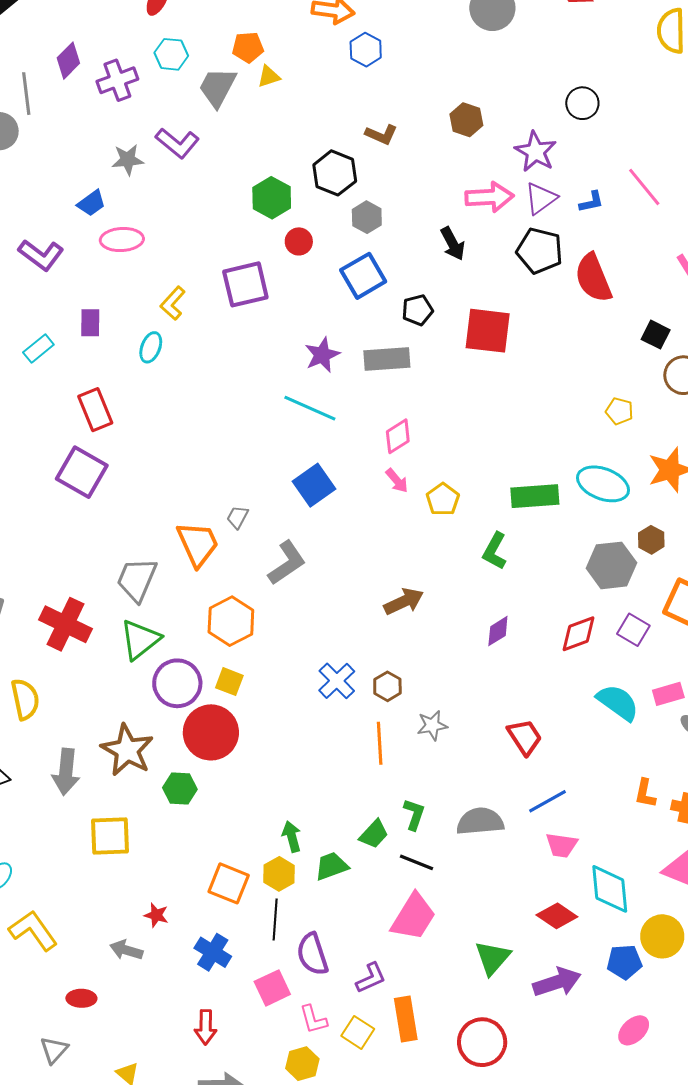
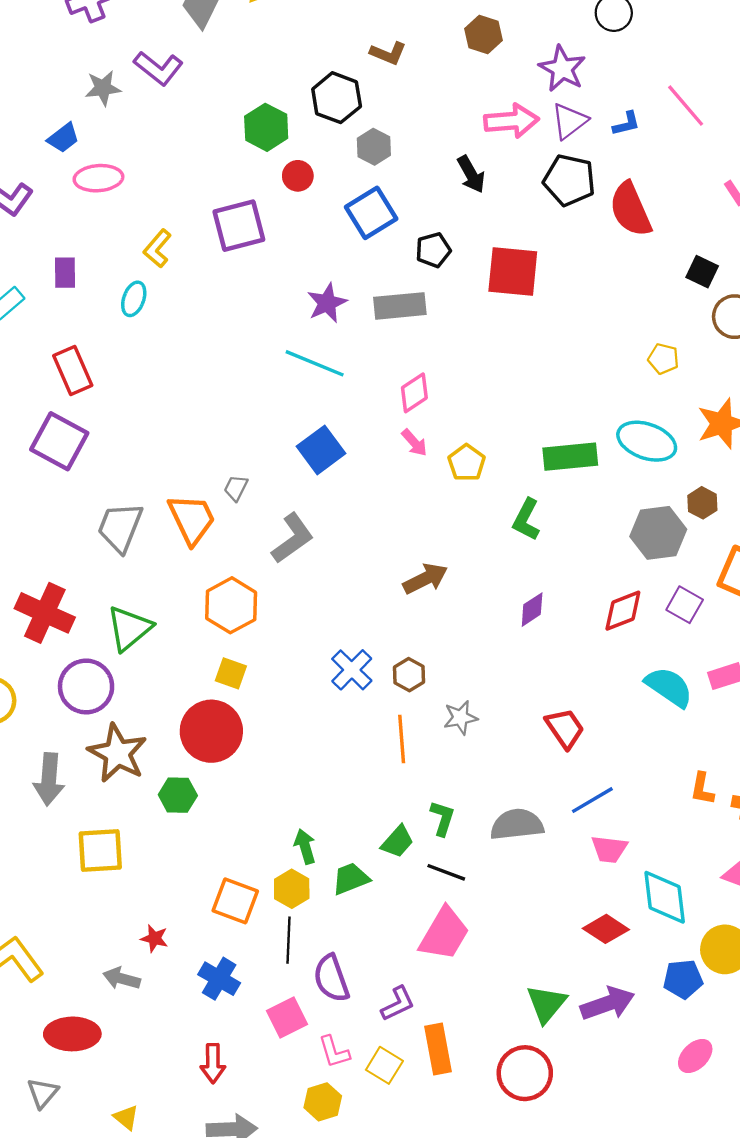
gray trapezoid: (137, 580) -> (120, 527), moved
purple circle: (177, 683) -> (86, 686), moved
green triangle: (492, 958) -> (546, 1004), moved
red ellipse: (81, 998) -> (72, 1034), size x1.6

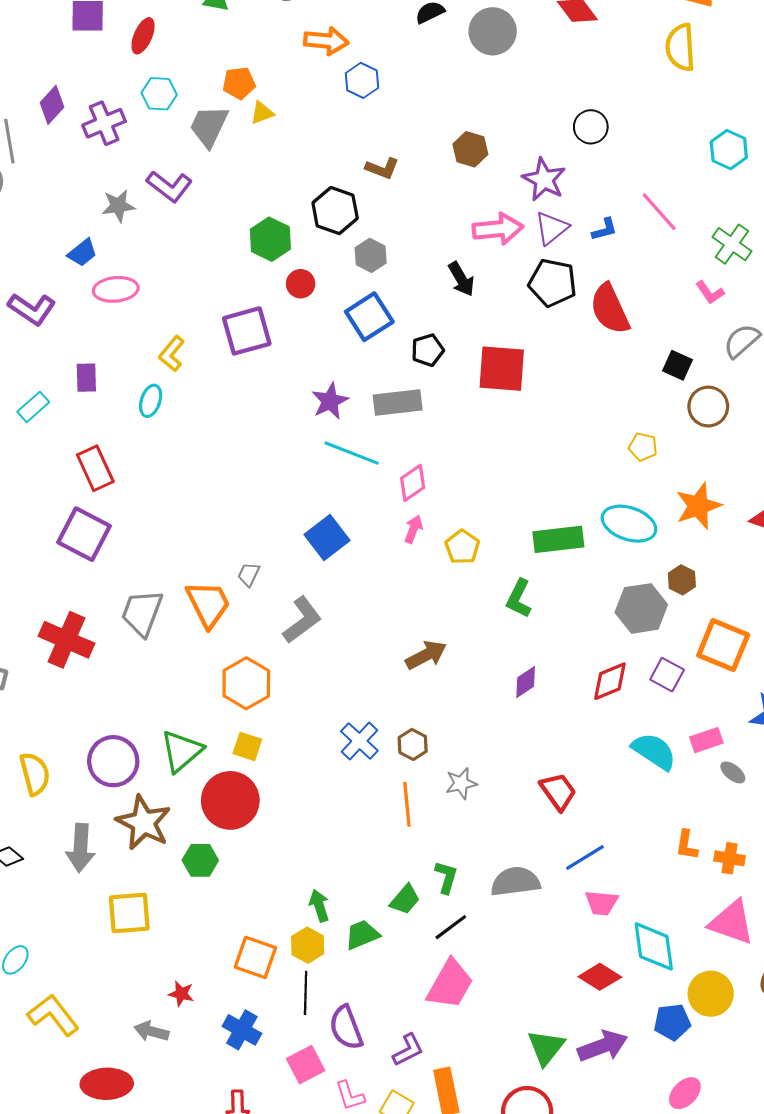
cyan line: (315, 363) -> (352, 453), moved
pink arrow: (414, 443) -> (413, 529), turned -116
red cross: (45, 613) -> (66, 640), moved
green triangle: (129, 628) -> (182, 751), moved
black line: (446, 872) -> (451, 927), turned -56

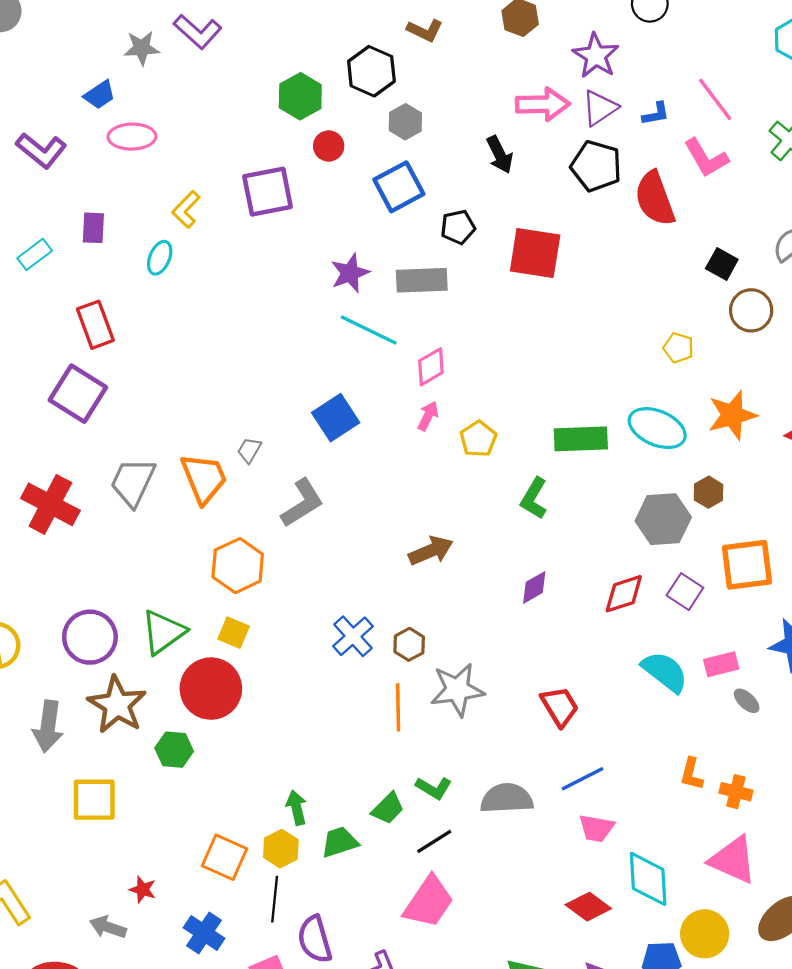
pink L-shape: (710, 292) -> (706, 158), moved, size x1.5
orange square: (723, 645) -> (747, 565), turned -34
gray star: (461, 783) -> (457, 690), size x1.6
green L-shape: (446, 877) -> (434, 788), turned 100

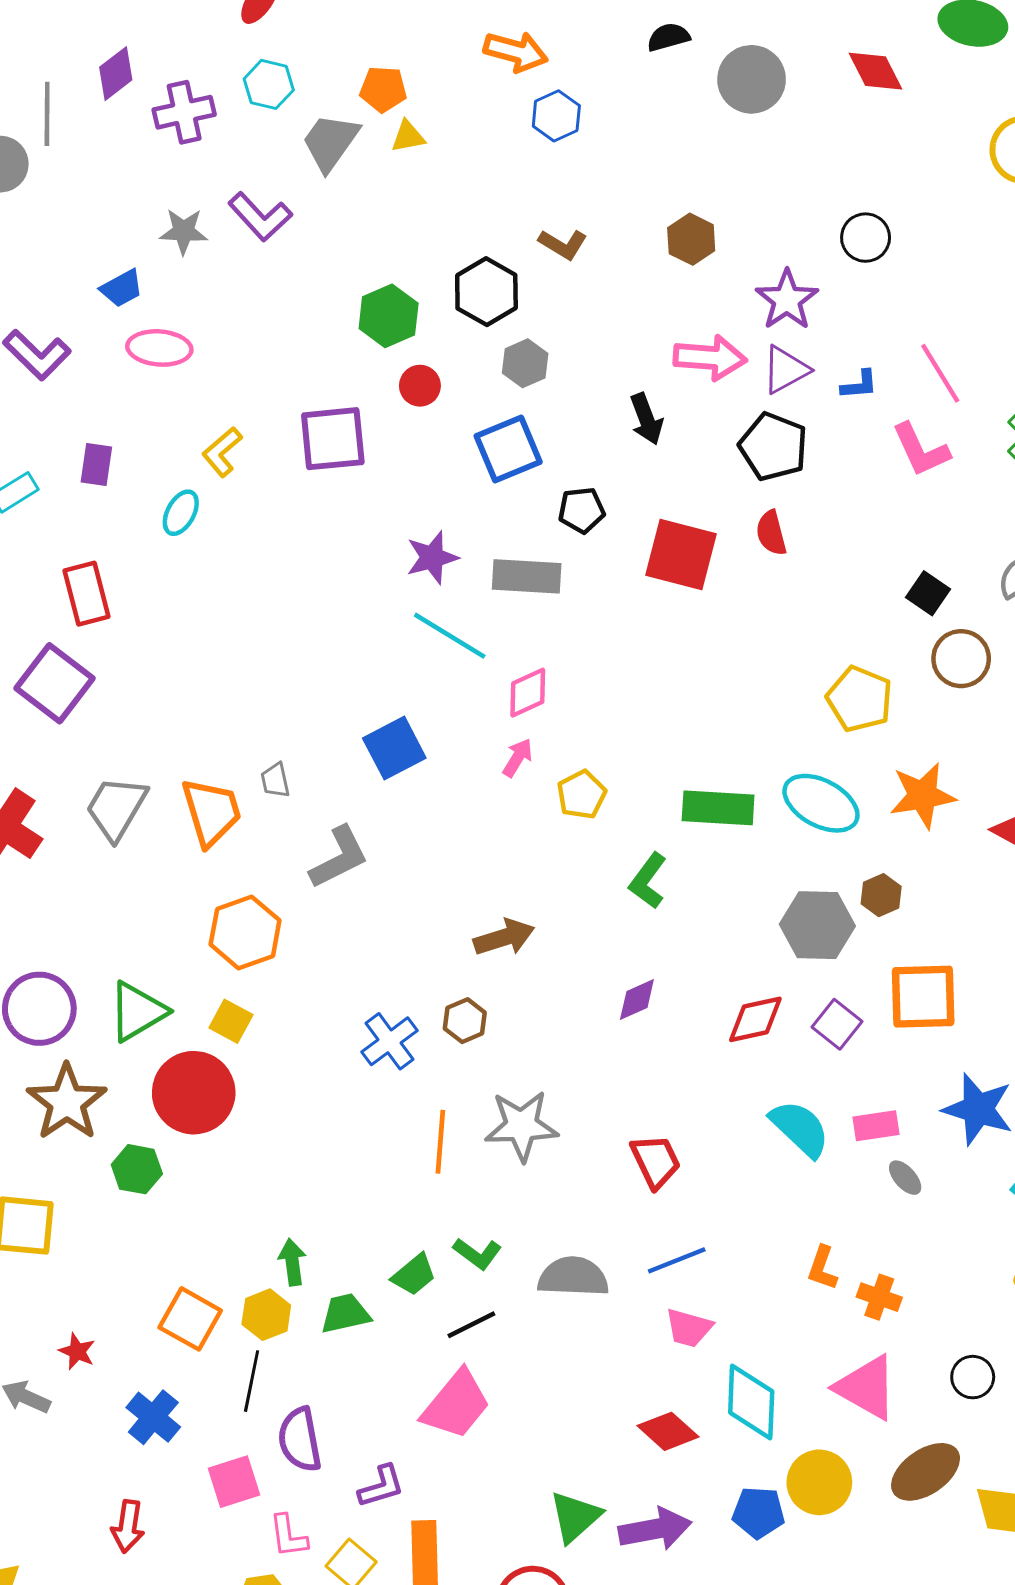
red semicircle: (655, 199) -> (771, 533), moved, size x0.6
yellow pentagon: (678, 348) -> (860, 699), size x1.6
gray trapezoid: (249, 450) -> (275, 780), turned -48
brown hexagon: (409, 644) -> (465, 1021), moved

